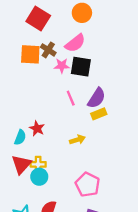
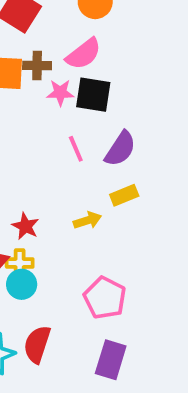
brown cross: (48, 50) -> (37, 65), turned -32
yellow rectangle: (99, 114) -> (124, 195), moved
red star: (37, 128) -> (25, 226), moved

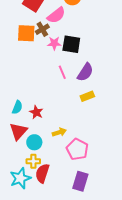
pink semicircle: (84, 54) -> (56, 15), moved
brown cross: (37, 65) -> (42, 29), turned -32
yellow arrow: (87, 220) -> (59, 132), moved
yellow cross: (20, 263) -> (33, 161), moved

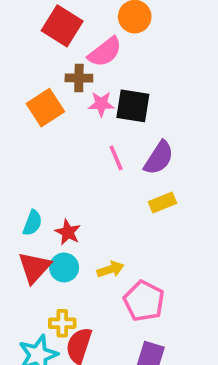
brown cross: (42, 29) -> (79, 78), turned 32
orange square: (26, 33) -> (45, 108), moved, turned -36
cyan circle: (34, 142) -> (64, 267), moved

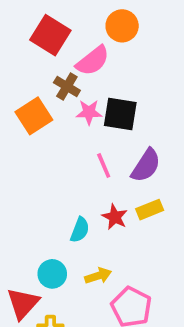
brown cross: (79, 78) -> (67, 86), turned 30
cyan semicircle: (32, 223) -> (80, 230), moved
red star: (68, 232) -> (115, 217), moved
red triangle: (34, 267) -> (23, 303), moved

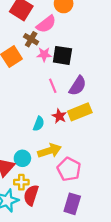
yellow rectangle: (150, 210) -> (80, 112), size x1.5
cyan circle: (52, 274) -> (22, 158), moved
yellow arrow: (98, 276) -> (49, 151), size x1.5

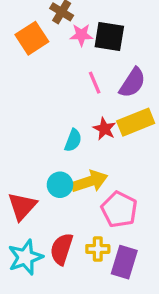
cyan circle: (22, 158) -> (60, 185), moved
yellow cross: (21, 182) -> (98, 249), moved

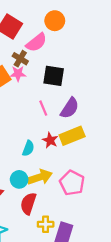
pink star: (81, 35) -> (18, 74), moved
pink pentagon: (119, 209) -> (72, 183), moved
red semicircle: (62, 249) -> (28, 204), moved

